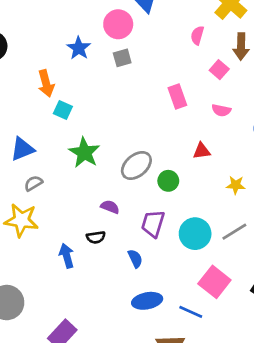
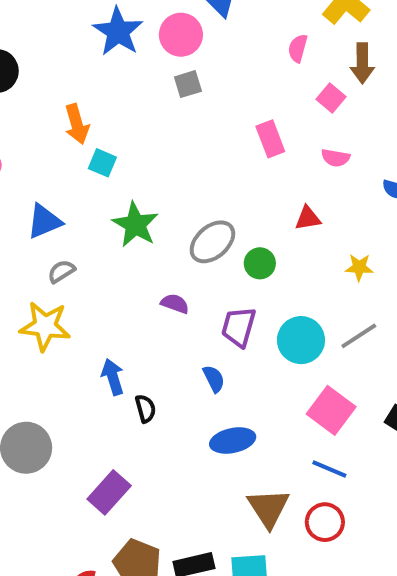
blue star: (79, 48) -> (118, 32), moved, size x1.4
black semicircle: (96, 237) -> (145, 409), moved, turned -96
blue line: (191, 312) -> (329, 469), moved

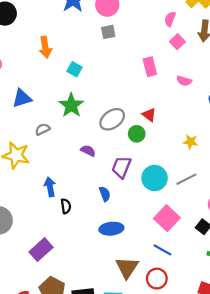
pink square: (331, 98) -> (177, 42), moved
cyan square: (102, 163) -> (74, 69), moved
red triangle: (308, 218) -> (149, 115), moved, turned 40
gray semicircle: (61, 271) -> (43, 129), moved

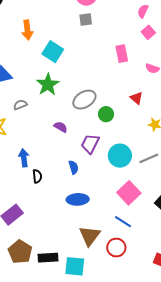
cyan square: (74, 69) -> (53, 52), size x1.5
red triangle: (149, 115) -> (136, 98), moved

